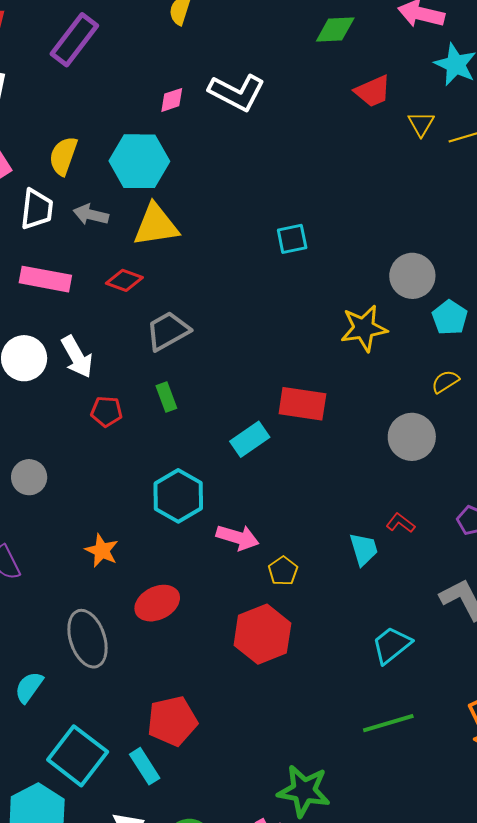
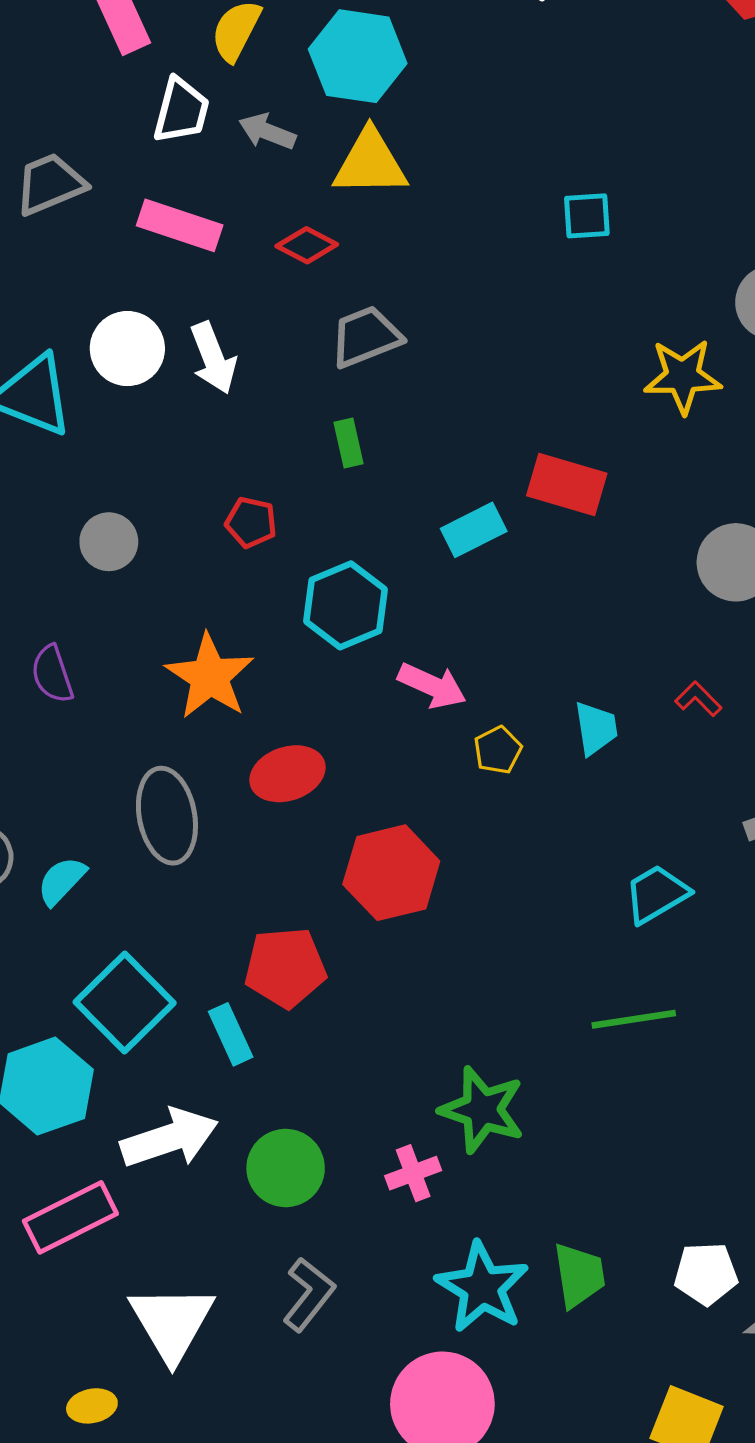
red pentagon: (107, 412) -> (251, 522), moved
cyan trapezoid: (364, 549) -> (596, 728), moved
orange star: (102, 551) -> (210, 676), size x1.6
red hexagon: (262, 634) -> (391, 873), moved

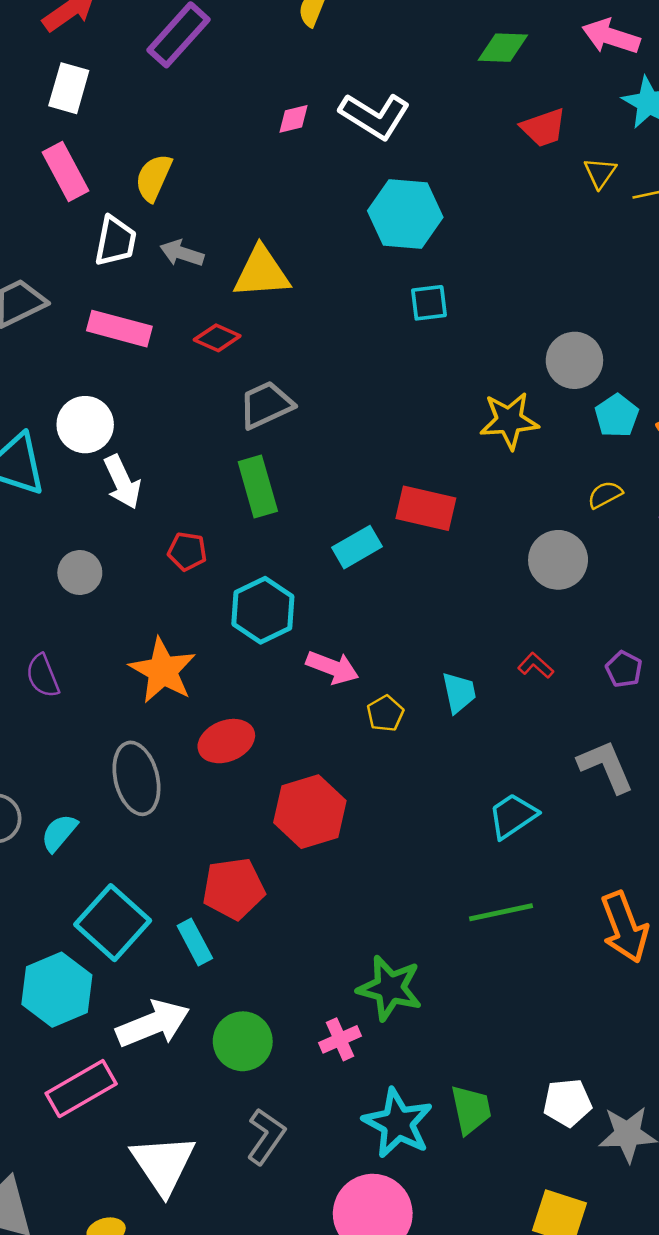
cyan hexagon: (358, 56) -> (405, 214), moved
white arrow: (213, 358) -> (122, 482), moved
green rectangle: (349, 443) -> (258, 487), size x1.6

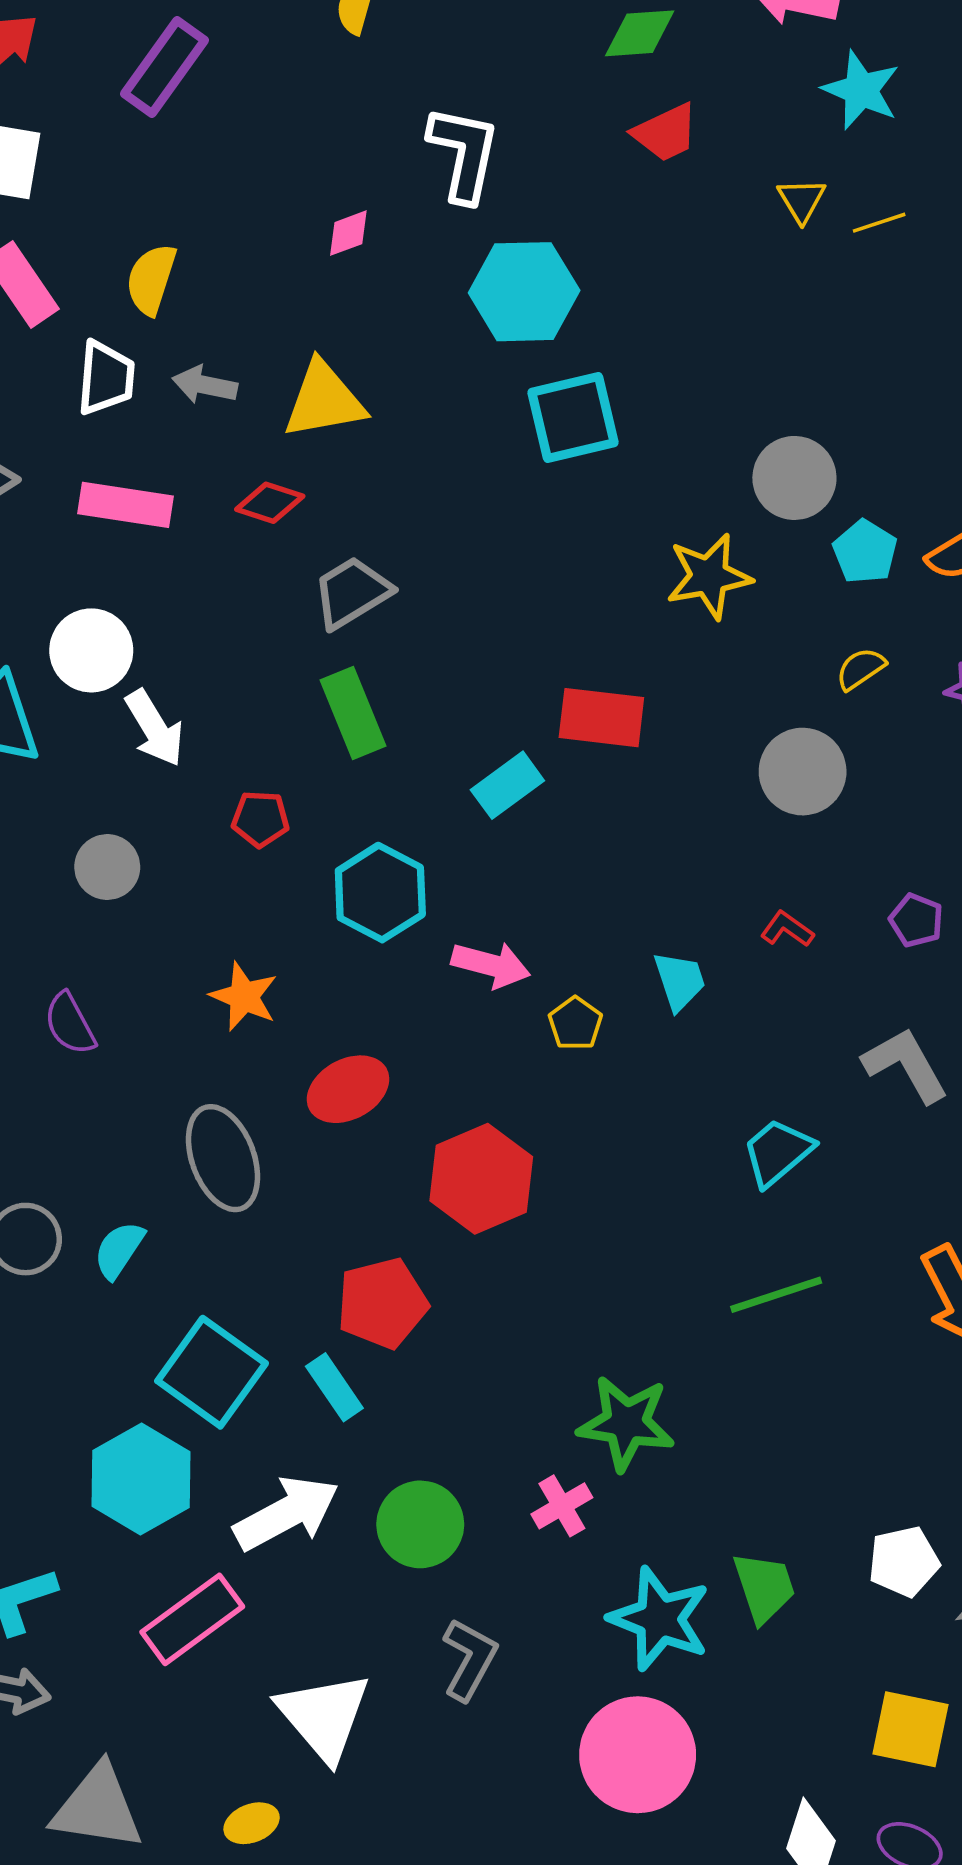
white L-shape: (375, 116) -> (464, 154), turned -104
pink diamond: (294, 119) -> (348, 233), moved
red trapezoid: (543, 128) -> (666, 133), moved
cyan square: (429, 303) -> (573, 417), size x1.6
orange star: (163, 671) -> (244, 997), size x0.7

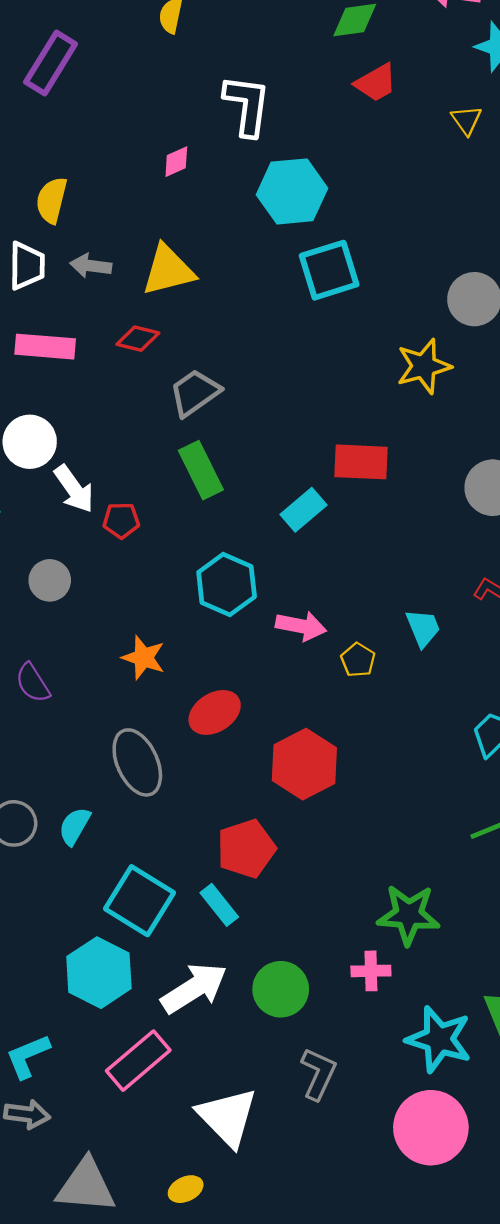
red pentagon: (260, 819) -> (121, 520), moved
pink cross: (562, 1506) -> (371, 971), turned 33

